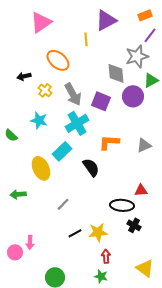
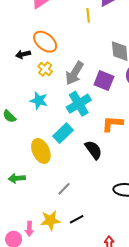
orange ellipse: (58, 60) -> (45, 42), moved
gray arrow: (73, 94) -> (75, 73), turned 60
yellow star: (98, 232) -> (50, 220), moved

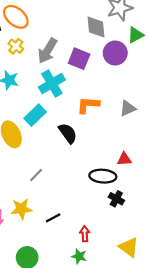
black line: (77, 219) -> (53, 218), moved

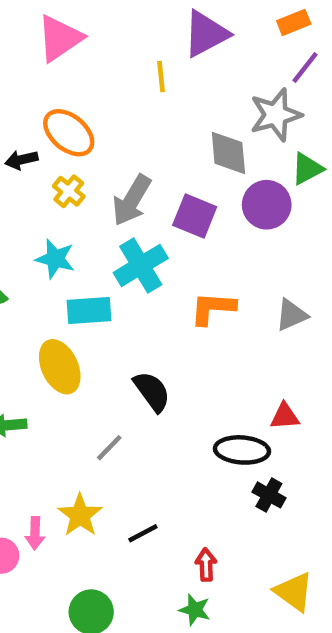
cyan rectangle: (35, 115) -> (89, 310), moved, turned 40
black semicircle: (68, 133) -> (152, 391), moved
yellow star: (21, 209) -> (80, 515), turned -30

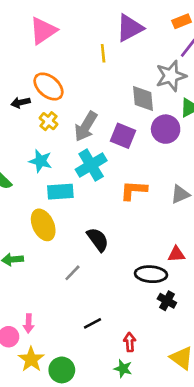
yellow star: (80, 515) -> (31, 359), moved

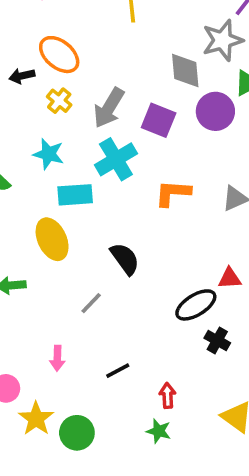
black ellipse: (151, 274) -> (196, 305), turned -36
pink arrow: (29, 323) -> (57, 358), moved

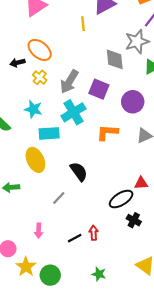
purple circle: (215, 111) -> (133, 102), moved
red arrow: (167, 396) -> (94, 233), moved

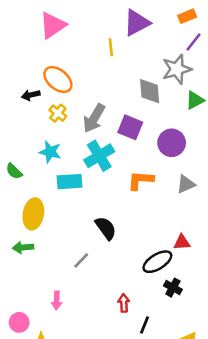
yellow ellipse: (35, 160) -> (33, 214), moved, turned 35
black line: (75, 238) -> (144, 325), moved, turned -40

